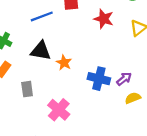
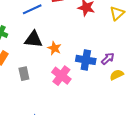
pink cross: (59, 110) -> (61, 76), moved

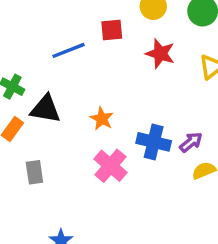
black triangle: (33, 39) -> (45, 109), moved
gray rectangle: (24, 74) -> (34, 172), moved

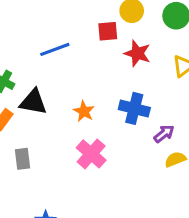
red square: (112, 30) -> (108, 31), moved
blue cross: (154, 142) -> (134, 108), moved

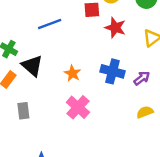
black triangle: (33, 102) -> (32, 66), turned 30
purple arrow: (164, 134) -> (142, 78), moved

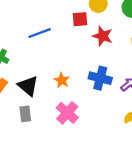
black triangle: (32, 66) -> (28, 86), moved
gray rectangle: (23, 111) -> (25, 114), moved

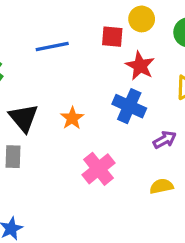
blue cross: (100, 78) -> (129, 106), moved
pink cross: (67, 113) -> (98, 169), moved

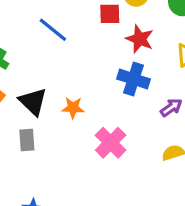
blue line: (52, 47) -> (53, 30), turned 56
orange star: (72, 118) -> (73, 108), moved, turned -30

